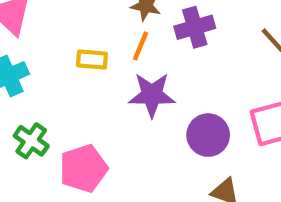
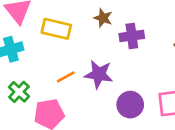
orange line: (140, 46) -> (66, 77), moved, turned 30
yellow rectangle: (92, 60) -> (56, 29), moved, size x1.5

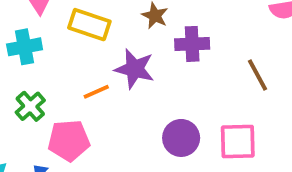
purple star: (99, 74) -> (135, 69), moved

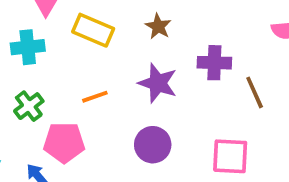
purple cross: (192, 44) -> (214, 63), moved
purple star: (135, 69) -> (158, 83), moved
purple circle: (181, 138) -> (153, 145), moved

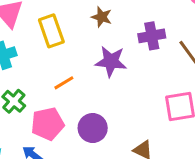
yellow rectangle: (93, 30) -> (51, 31), turned 60
purple circle: (153, 145) -> (93, 128), moved

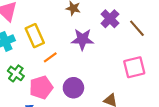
yellow rectangle: (51, 31) -> (35, 36), moved
purple cross: (152, 36) -> (110, 19), turned -30

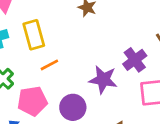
purple cross: (110, 19) -> (135, 60), moved
purple star: (82, 39) -> (103, 80), moved

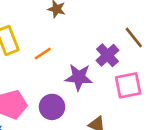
orange line: (49, 65) -> (43, 54), moved

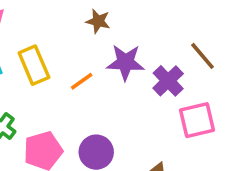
purple star: (79, 77) -> (125, 62), moved

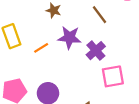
brown line: (203, 56) -> (99, 15), moved

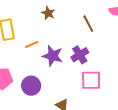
purple star: (69, 37) -> (53, 56), moved

